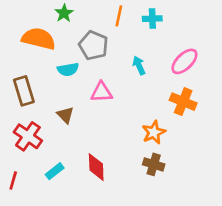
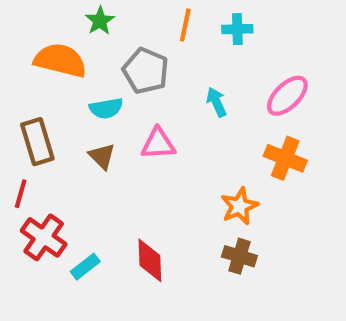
brown triangle: (65, 115) -> (102, 156), moved
red cross: (28, 136) -> (44, 237), moved
red line: (13, 181) -> (21, 194), moved

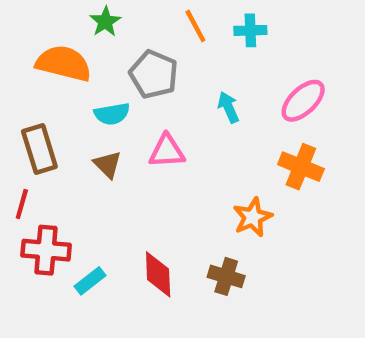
orange line: (185, 25) -> (195, 26), turned -40
red cross: (44, 237) -> (46, 250), turned -30
brown cross: (239, 256) -> (226, 276), moved

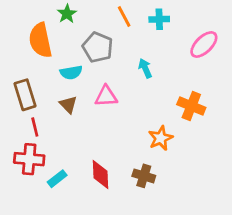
orange semicircle: (64, 63) -> (40, 40), turned -116
pink ellipse: (303, 101) -> (204, 44), moved
red line: (22, 204) -> (35, 127), moved, turned -30

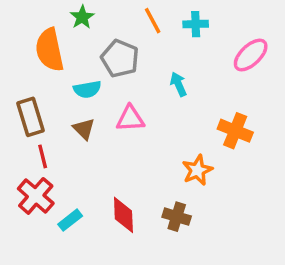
red cross: (29, 159) -> (36, 196), turned 36

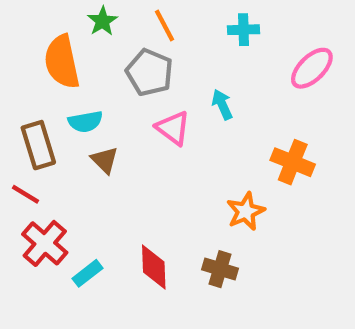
orange line: (153, 21) -> (164, 25), moved
cyan semicircle: (87, 89) -> (85, 122), moved
pink triangle: (130, 119) -> (173, 128), moved, turned 40
red line: (43, 156) -> (26, 194), moved, turned -45

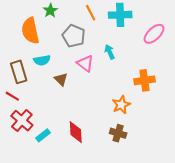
orange line: (164, 25) -> (91, 13), moved
cyan cross: (244, 30) -> (120, 15), size x1.5
brown triangle: (105, 160) -> (61, 79), moved
orange cross: (293, 162) -> (144, 80), turned -30
brown cross: (220, 269) -> (118, 133), moved

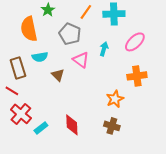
orange line: (91, 13) -> (86, 12), turned 63
pink ellipse: (154, 34) -> (135, 42), moved
cyan arrow: (110, 52) -> (104, 49), turned 40

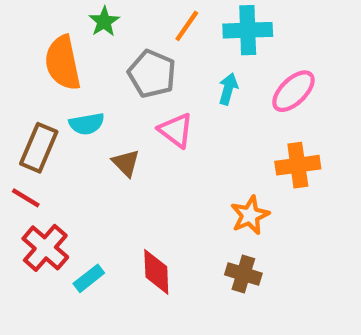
cyan arrow: (104, 49) -> (228, 89), moved
brown rectangle: (18, 68) -> (39, 148), turned 40

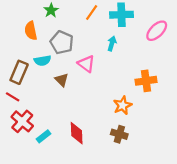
orange semicircle: (63, 63) -> (31, 31), size x0.7
gray pentagon: (152, 74) -> (62, 42), moved
pink ellipse: (293, 91) -> (157, 31), moved

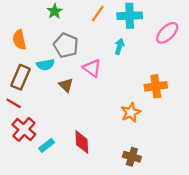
orange semicircle: (31, 31) -> (19, 40), moved
brown cross: (119, 134) -> (132, 157), moved

